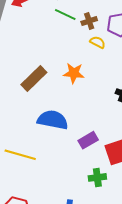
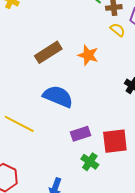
purple rectangle: (88, 140) -> (80, 134), moved
green cross: (97, 177) -> (90, 162), turned 30

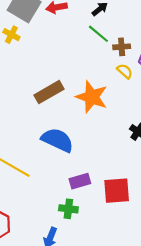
orange star: (88, 55) -> (92, 97), size x1.4
green cross: (90, 162) -> (68, 209), moved, turned -30

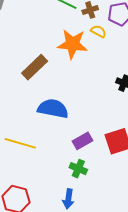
orange star: (92, 97) -> (73, 44), moved
green cross: (68, 209) -> (78, 169), turned 30

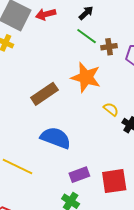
yellow semicircle: (98, 31) -> (111, 109), moved

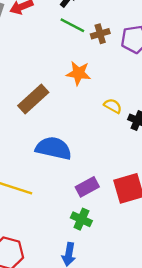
orange star: (86, 77) -> (78, 73), size x0.7

